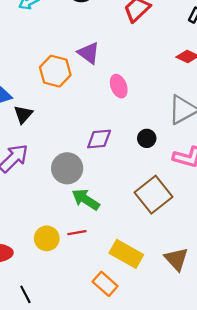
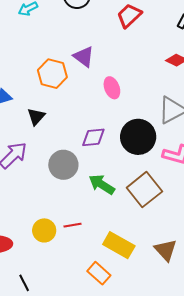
black triangle: (23, 114) -> (36, 117), moved
black circle: (147, 138) -> (138, 137), size x2.0
green arrow: (86, 199) -> (102, 184), moved

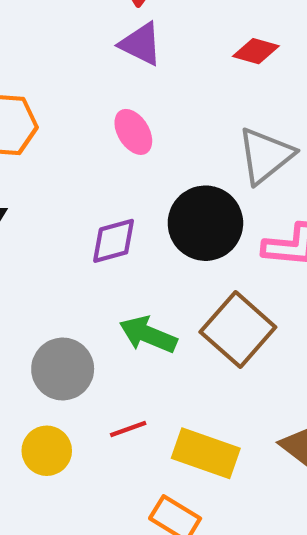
purple triangle: (84, 57) -> (141, 44), moved
gray circle: (63, 165) -> (63, 369), moved
red line: (72, 225) -> (128, 429), moved

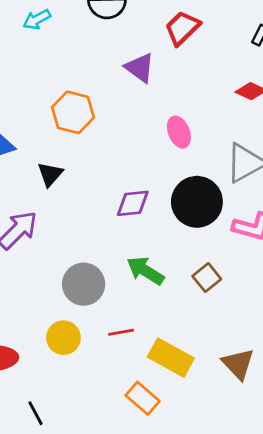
purple triangle: (141, 44) -> (140, 68), moved
pink ellipse: (133, 132) -> (179, 132), moved
brown square: (238, 330) -> (207, 278), size x0.6

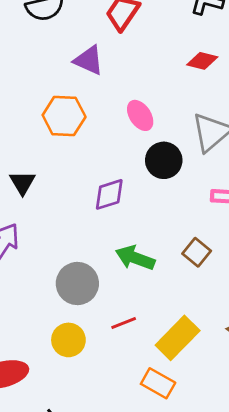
orange hexagon: (73, 112) -> (64, 116), moved
black circle: (197, 202) -> (164, 160), moved, size x0.7
yellow rectangle: (171, 358) -> (178, 338), turned -63

